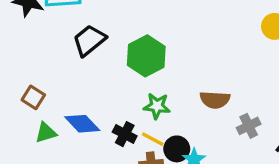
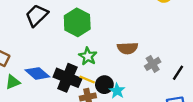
green star: (157, 106) -> (88, 56), turned 30
black cross: (125, 134) -> (67, 78), size x1.6

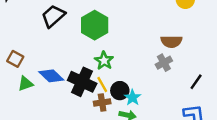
brown semicircle: (128, 48) -> (171, 42), moved
gray cross: (153, 64) -> (164, 63), moved
yellow line: (87, 79) -> (102, 84), turned 35

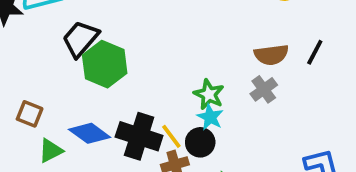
green hexagon: (95, 25) -> (105, 64), moved
green star: (104, 61) -> (209, 94), moved
black line: (196, 82) -> (315, 52), moved
cyan star: (132, 98) -> (210, 117), moved

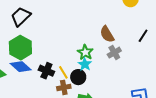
brown semicircle: (271, 55) -> (107, 34), moved, turned 60
green hexagon: (105, 64) -> (20, 48), moved
black cross: (139, 136) -> (46, 71), size x0.7

